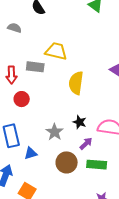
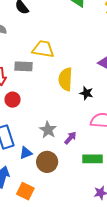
black star: (80, 122) -> (86, 93), moved
purple arrow: (86, 144) -> (70, 138), moved
brown circle: (67, 162) -> (47, 162), moved

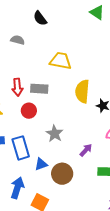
gray rectangle: (23, 66) -> (39, 89), moved
gray star: (48, 130) -> (54, 134), moved

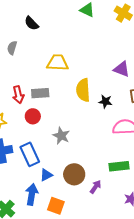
gray semicircle: (18, 40) -> (12, 48), turned -80
purple arrow: (86, 150) -> (96, 187), moved
blue triangle: (41, 164) -> (46, 175), moved

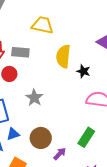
green rectangle: (119, 166) -> (86, 137), turned -60

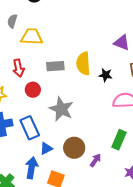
yellow trapezoid: (42, 25) -> (32, 37), moved
gray rectangle: (20, 52) -> (55, 66), moved
gray star: (34, 98) -> (61, 109), size x1.4

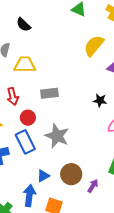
yellow semicircle: (83, 64) -> (94, 46), moved, turned 45
blue rectangle: (30, 128) -> (25, 142), moved

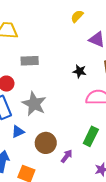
yellow semicircle: (94, 46) -> (77, 16), size x0.6
blue triangle: (43, 176) -> (18, 132), moved

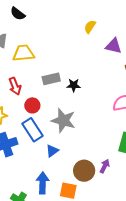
black star: (79, 71) -> (74, 85), moved
brown circle: (46, 143) -> (84, 171), moved

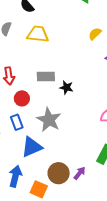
yellow trapezoid: (23, 53) -> (38, 34), moved
blue rectangle: (32, 130) -> (17, 122), size x0.7
blue triangle: (52, 151) -> (32, 147), size x1.6

